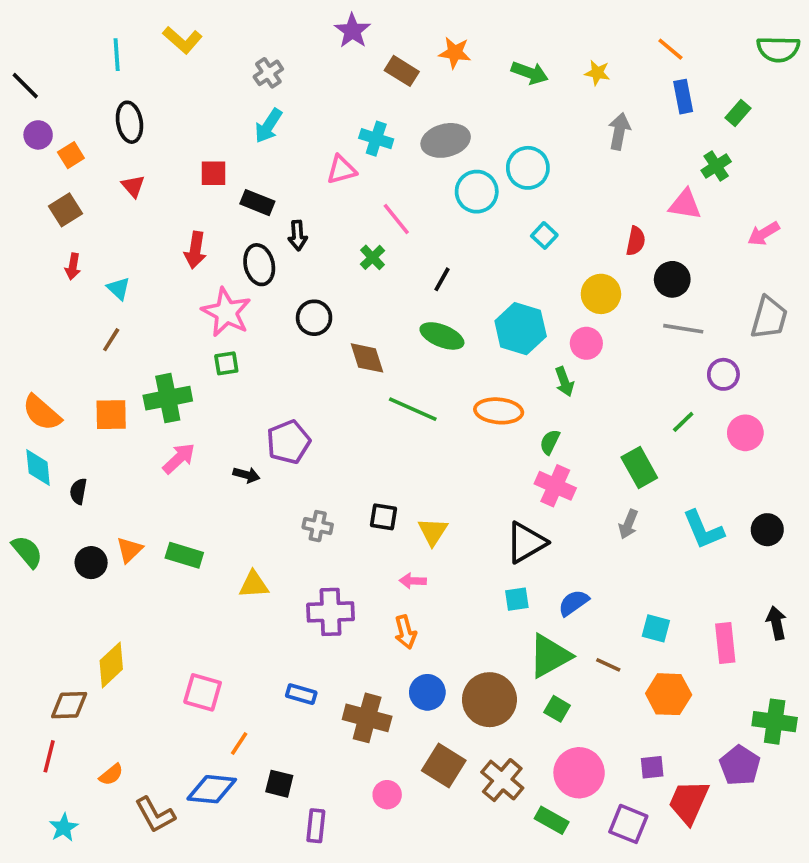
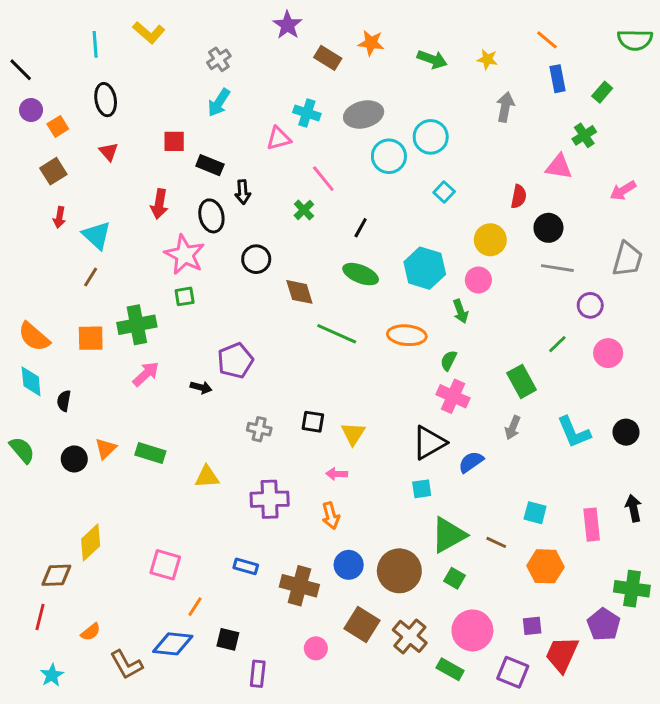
cyan triangle: (118, 288) -> (97, 235), size x1.5
blue semicircle: (574, 603) -> (471, 462), moved

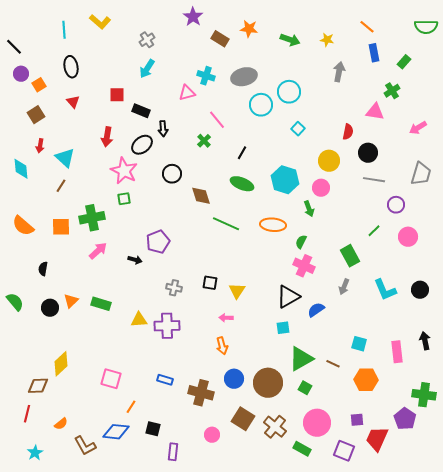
black ellipse: (211, 216) -> (142, 145), turned 65
cyan diamond: (31, 381) -> (21, 169), moved
purple cross: (270, 499) -> (167, 326), moved

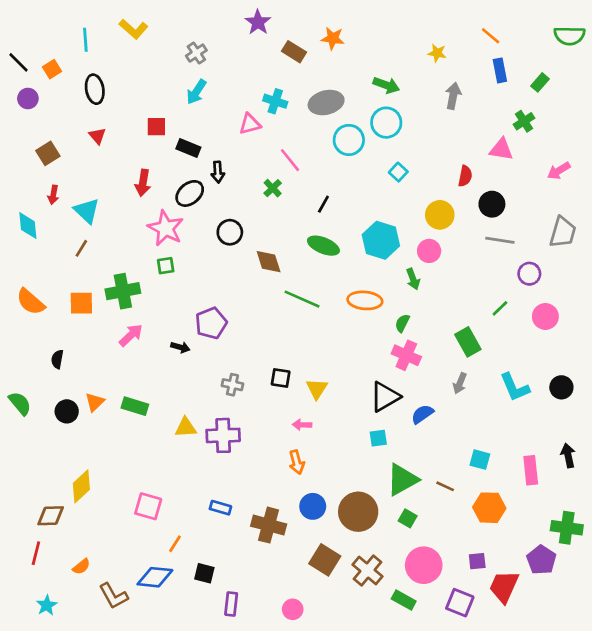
green arrow: (290, 40) -> (386, 85), moved
orange square: (39, 85) -> (52, 69), moved
pink circle: (212, 435) -> (293, 609), moved

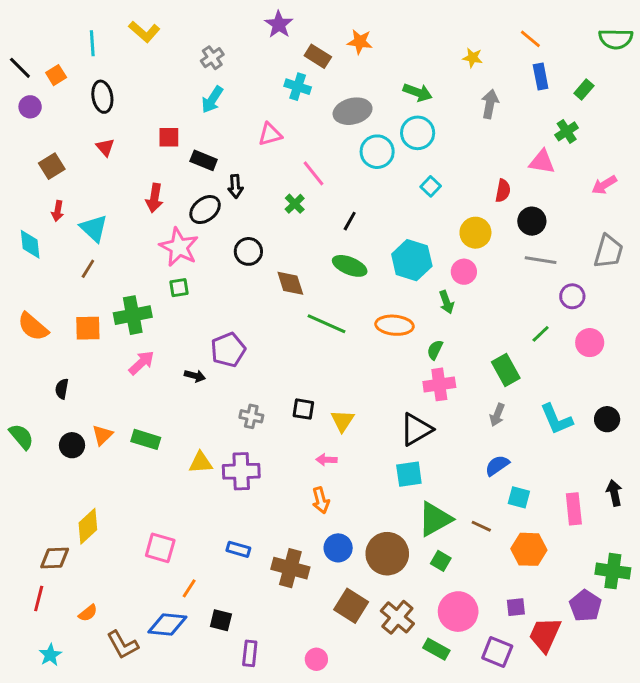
cyan cross: (275, 101) -> (298, 87), moved
pink cross: (406, 355) -> (439, 384), turned -32
blue semicircle: (422, 414) -> (497, 465), moved
cyan square: (378, 438) -> (409, 474), size x1.4

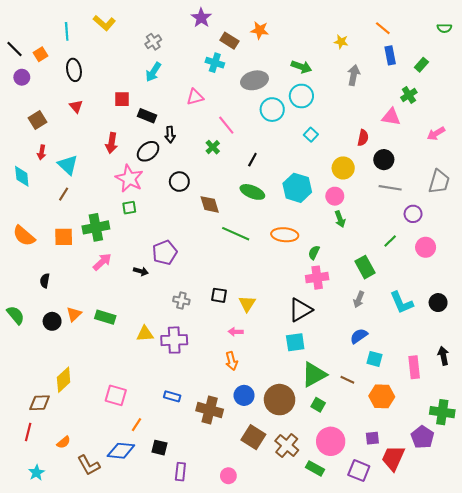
green semicircle: (616, 39) -> (444, 28), size x0.6
green arrow: (447, 302) -> (340, 219), moved

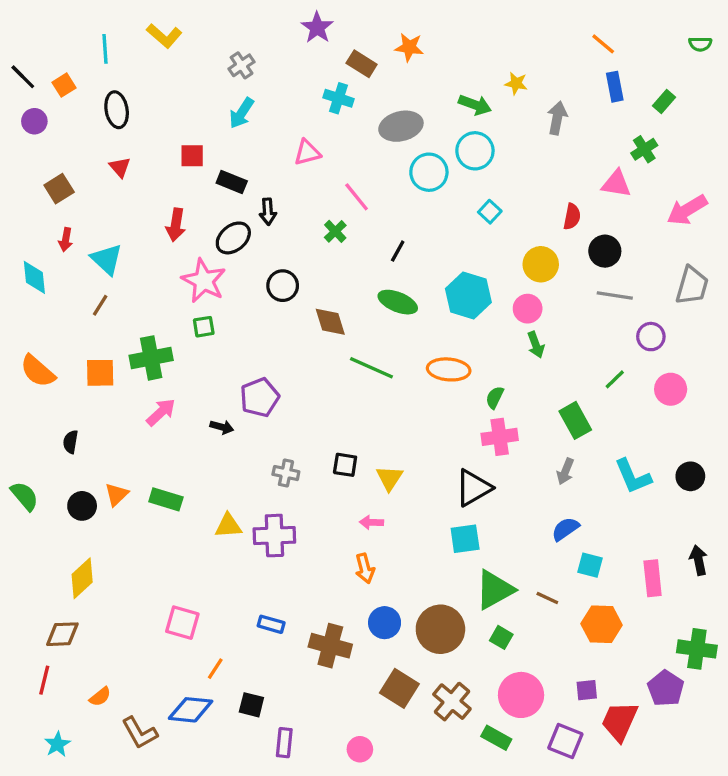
yellow star: (341, 42) -> (516, 83), moved
pink arrow: (436, 134) -> (687, 210), size x1.4
yellow diamond: (64, 380) -> (82, 578), moved

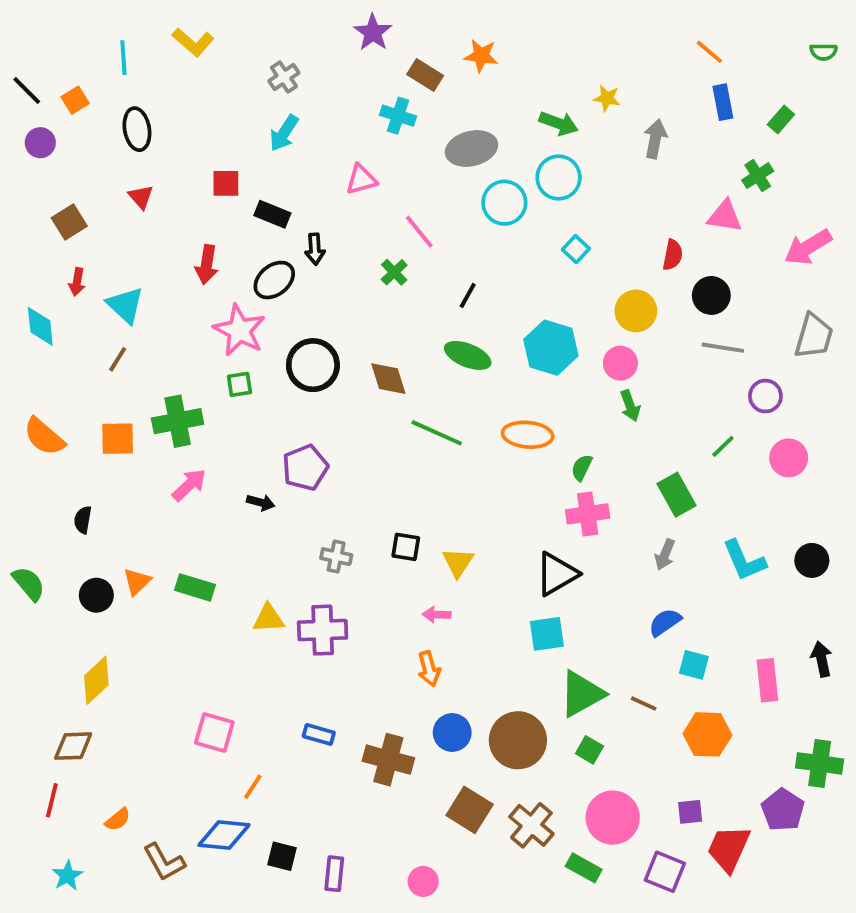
black circle: (283, 286) -> (313, 365), moved, size x1.4
black square: (251, 705) -> (282, 856), moved

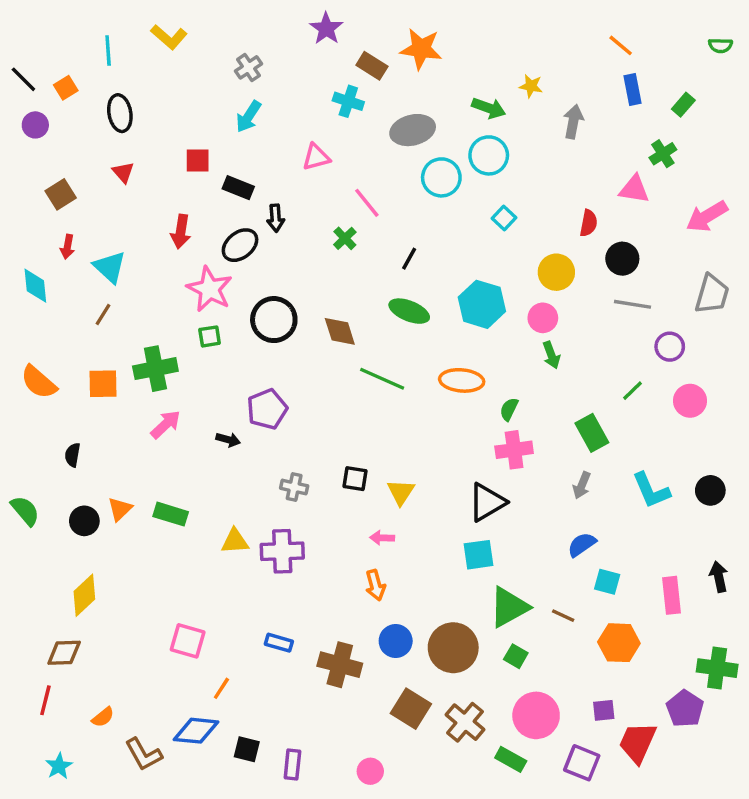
orange star: (481, 56) -> (421, 49), size x1.4

